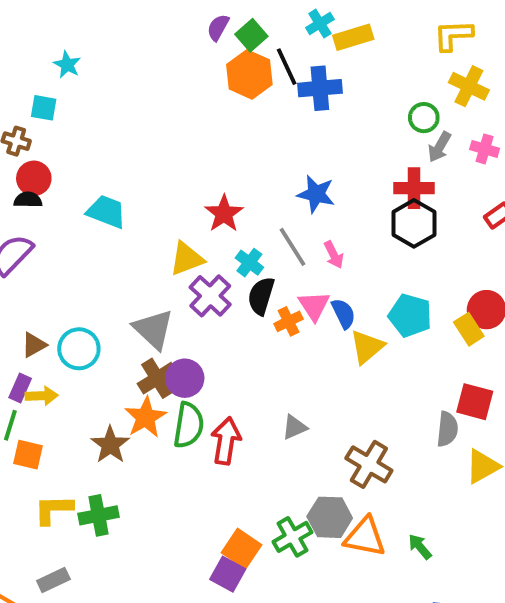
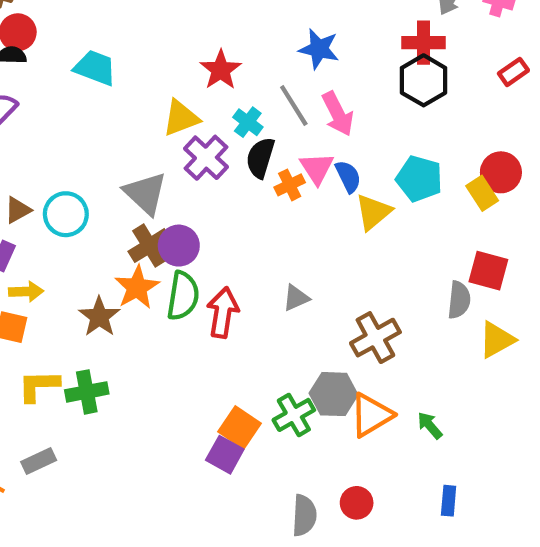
pink arrow: (334, 255) -> (338, 114), size x1.5
yellow arrow: (42, 396) -> (26, 292), moved
brown cross: (369, 464) -> (375, 338), turned 30
orange triangle: (365, 537) -> (371, 415), turned -42

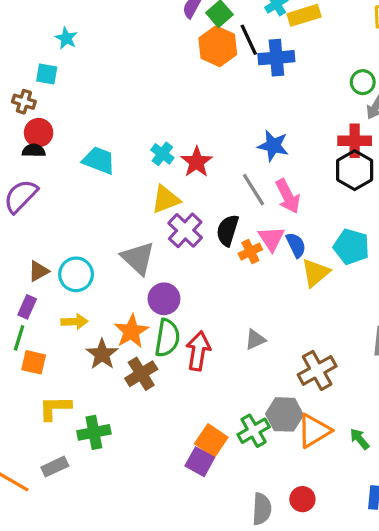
cyan cross: (248, 122) -> (162, 154), moved
brown cross: (150, 246) -> (141, 374), moved
yellow arrow: (26, 292) -> (74, 322), moved
green cross: (87, 392) -> (94, 432), moved

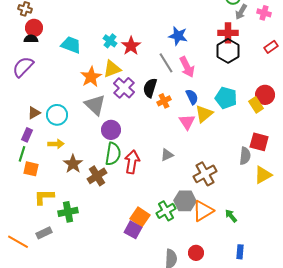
pink triangle: (272, 239) -> (187, 122), moved
orange star: (131, 331) -> (91, 77), moved

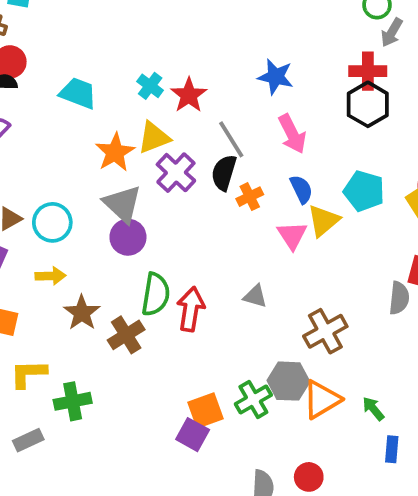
gray line: (166, 63) -> (231, 139), moved
purple circle: (111, 130) -> (128, 237), moved
gray triangle: (167, 155) -> (255, 296), turned 40
orange square: (140, 217) -> (205, 411), turned 36
blue rectangle: (240, 252) -> (392, 449), moved

